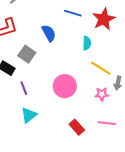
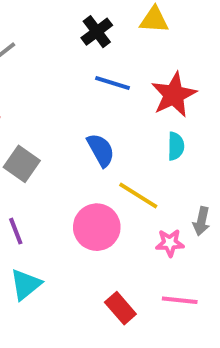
blue semicircle: (49, 33) -> (101, 150), moved
cyan semicircle: (87, 43) -> (176, 146), moved
yellow line: (101, 68) -> (138, 196), moved

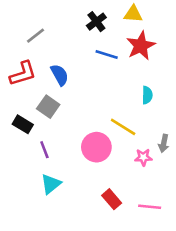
red star: (174, 95) -> (141, 46), moved
blue semicircle: (101, 150) -> (60, 75), moved
pink line: (180, 300) -> (150, 207), moved

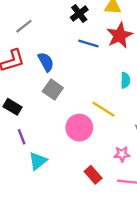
gray square: (48, 107) -> (53, 90), moved
purple line: (44, 150) -> (22, 137), moved
pink star: (143, 157) -> (122, 154), moved

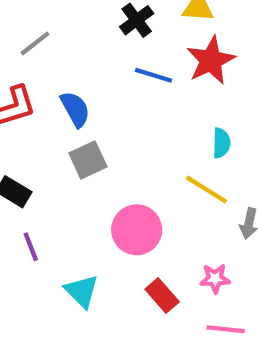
gray square: (53, 90) -> (88, 160), turned 30
yellow line: (103, 109) -> (207, 190), moved
cyan triangle: (38, 161) -> (82, 291), moved, turned -36
red rectangle: (93, 175) -> (162, 295), moved

